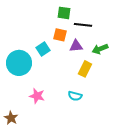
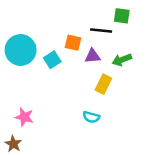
green square: (64, 13) -> (122, 16), moved
cyan circle: (19, 63) -> (21, 50), moved
pink star: (37, 96) -> (24, 117), moved

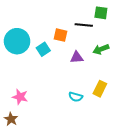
purple triangle: (93, 56) -> (77, 57), moved
yellow rectangle: (103, 84) -> (100, 89), moved

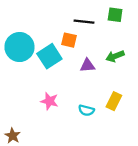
black line: (84, 25) -> (84, 22), moved
cyan square: (43, 49) -> (49, 56), size x1.5
pink star: (20, 97) -> (49, 101), moved

